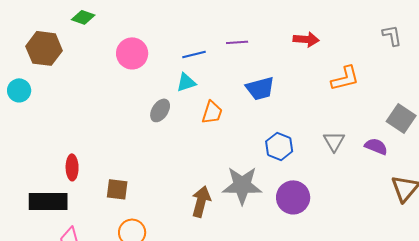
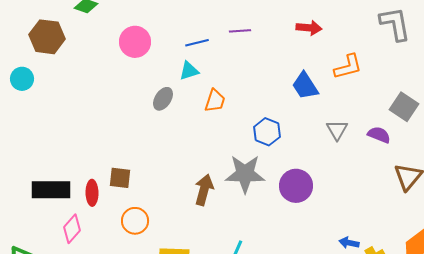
gray L-shape: (392, 35) -> (395, 24), size x1.6
blue trapezoid: (260, 88) -> (305, 86), moved, turned 72
blue hexagon: (279, 146) -> (267, 132), moved
red ellipse: (72, 167) -> (92, 193), moved

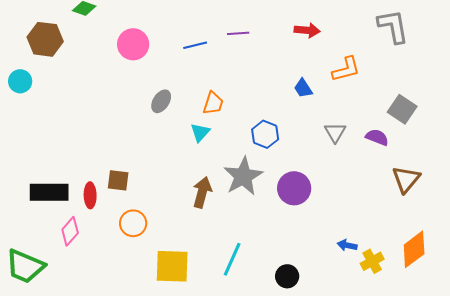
cyan triangle: (189, 71) -> (200, 132), moved, turned -30
blue trapezoid: (305, 86) -> (303, 88), size x0.7
gray star: (245, 174) -> (243, 176), turned -30

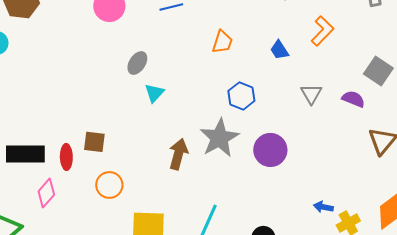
orange L-shape: (346, 69) -> (322, 31), turned -32
orange trapezoid: (213, 103) -> (222, 42), moved
cyan triangle: (200, 132) -> (154, 93), moved

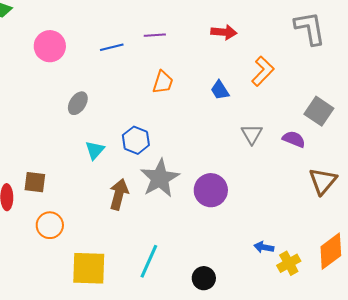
cyan triangle: (154, 93) -> (95, 150), moved
blue hexagon: (241, 96) -> (136, 140), moved

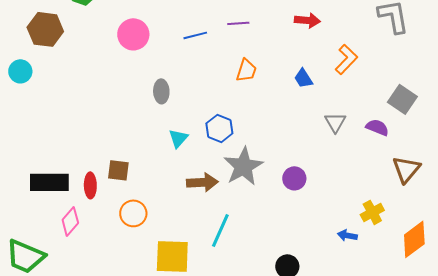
gray ellipse: (78, 103) -> (161, 91), turned -35
purple circle: (211, 190) -> (294, 178), size x0.7
brown arrow: (119, 194) -> (202, 182), turned 72
cyan line: (149, 261) -> (220, 230), moved
yellow cross: (289, 263) -> (372, 212), moved

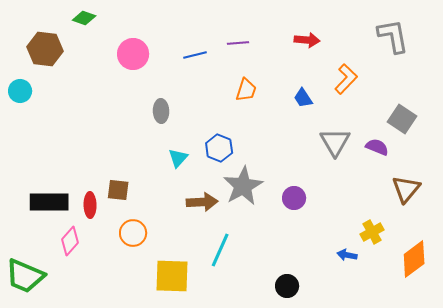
gray triangle: (335, 122) -> (335, 142), size x1.4

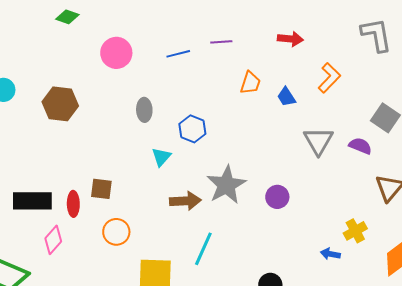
brown hexagon: (45, 49) -> (60, 104), moved
orange trapezoid: (246, 90) -> (250, 83), moved
blue hexagon: (219, 148) -> (192, 129), moved

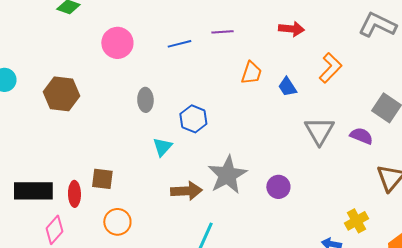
gray L-shape: (376, 35) -> (377, 25), turned -54

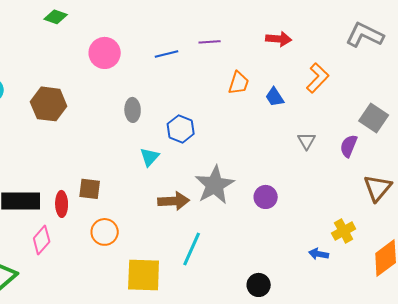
gray triangle: (319, 131) -> (307, 141), size x0.6
purple semicircle: (361, 136) -> (349, 146), turned -90

